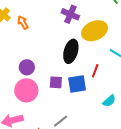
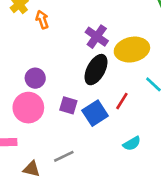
purple cross: (70, 14) -> (97, 37), moved
blue square: (77, 84) -> (95, 113), turned -36

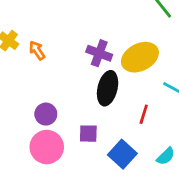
blue square: (95, 113) -> (122, 154), moved

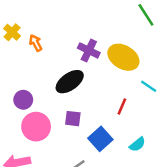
yellow ellipse: (140, 57) -> (123, 57), turned 52
black ellipse: (108, 88) -> (70, 82), moved, turned 36
purple circle: (46, 114) -> (23, 100), moved

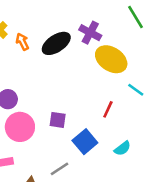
purple cross: (89, 50) -> (90, 33), moved
black ellipse: (70, 82) -> (56, 43), moved

